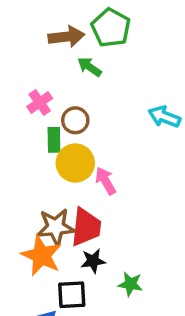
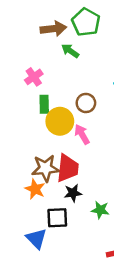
brown circle: (75, 120) -> (86, 103), moved
orange star: (41, 256) -> (35, 189), size x0.7

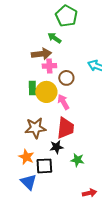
brown arrow: (53, 29) -> (41, 54), moved
pink cross: (34, 77) -> (49, 66), moved, turned 32
green rectangle: (44, 104) -> (32, 88), moved
red trapezoid: (68, 168) -> (65, 128), moved
orange star: (35, 189) -> (26, 157), moved

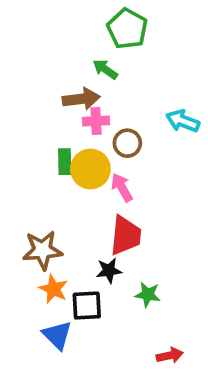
brown star: (35, 128) -> (42, 250), moved

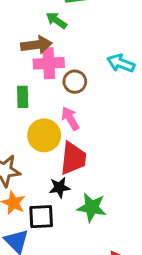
pink cross: (96, 121) -> (49, 63), size x1.4
yellow circle: (90, 169) -> (44, 135), moved
green star: (148, 294) -> (92, 207), size x1.4

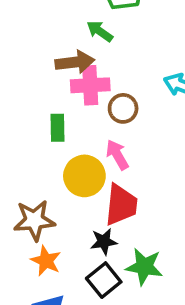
black square: (41, 217) -> (104, 280), moved, turned -36

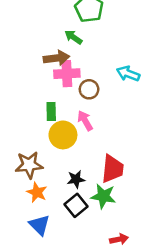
green rectangle: (57, 128) -> (51, 111), moved
red trapezoid: (121, 205) -> (112, 169), moved

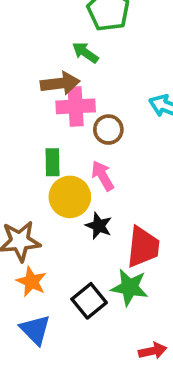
black star: (76, 179) -> (99, 226), moved, turned 30

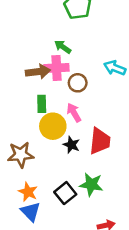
green arrow: (85, 53) -> (63, 47), moved
brown arrow: (60, 83) -> (38, 72), moved
red trapezoid: (143, 247) -> (100, 141), moved
orange star: (31, 282) -> (28, 192), moved

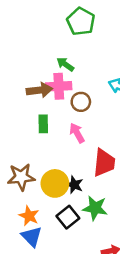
yellow circle: (53, 126) -> (55, 183), moved
black star: (71, 145) -> (74, 185), moved

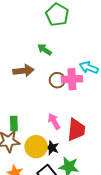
pink cross: (59, 86) -> (72, 79), moved
green rectangle: (43, 124) -> (14, 123), moved
pink arrow: (77, 133) -> (54, 121), moved

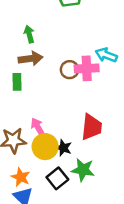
green arrow: (45, 50) -> (29, 34), moved, turned 40
pink arrow: (54, 121) -> (38, 127), moved
green rectangle: (14, 123) -> (17, 82), moved

